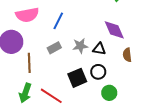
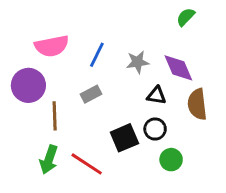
gray star: (80, 46) -> (138, 62), moved
brown semicircle: (127, 55) -> (197, 104), size x1.5

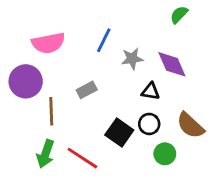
blue line: (97, 55) -> (104, 40), moved
brown semicircle: (197, 104) -> (190, 125), moved, turned -40
black square: (124, 138) -> (119, 133), turned -32

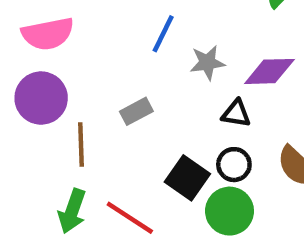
pink semicircle: (48, 43) -> (48, 34), moved
purple diamond: (172, 64) -> (269, 71), turned -68
green circle: (165, 154) -> (230, 211), moved, size x1.4

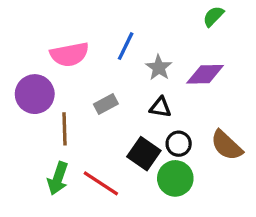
pink semicircle: (48, 34) -> (69, 54), moved
gray star: (207, 63) -> (159, 68), turned -30
black triangle: (236, 114) -> (160, 107), moved

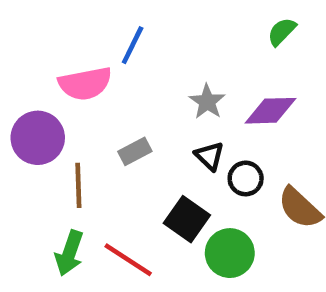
blue line: (126, 46) -> (133, 45), moved
black triangle: (160, 107) -> (209, 156), turned 35
black circle: (179, 144) -> (246, 178), moved

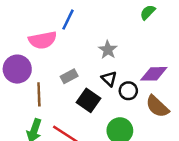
purple diamond: (270, 111) -> (154, 74), moved
black square: (187, 219) -> (88, 100), moved

